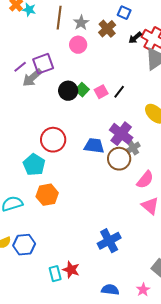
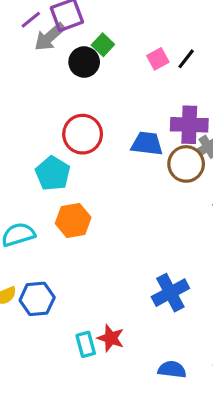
green square: (82, 90) -> (103, 45), moved
black circle: (68, 91) -> (84, 62), moved
purple cross: (121, 134) -> (189, 125), turned -35

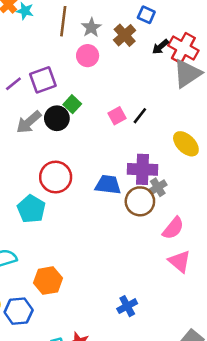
gray arrow: (50, 37) -> (29, 122), moved
orange hexagon: (73, 220) -> (48, 281), moved
blue cross: (170, 293) -> (127, 306), size x0.7

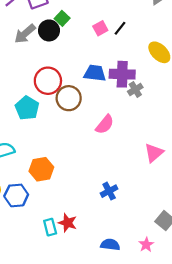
blue trapezoid: (108, 185) -> (95, 73), moved
brown circle: (140, 201) -> (69, 98), moved
pink semicircle: (173, 228) -> (105, 124), moved
pink triangle: (180, 261) -> (154, 153), turned 40

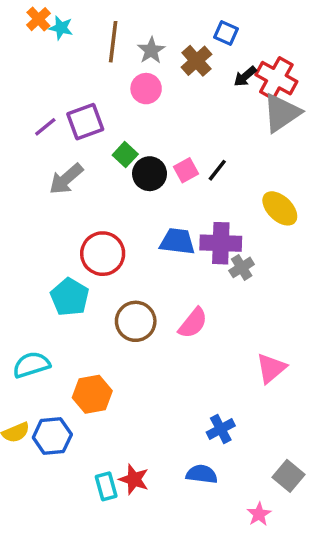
black circle: (49, 30) -> (150, 174), moved
brown circle: (69, 98) -> (136, 321), moved
blue cross: (109, 191) -> (221, 429), moved
blue semicircle: (110, 245) -> (202, 474), moved

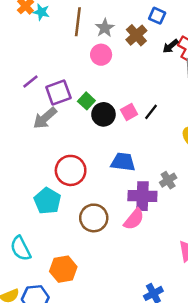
purple square: (85, 122) -> (58, 92), moved
purple cross: (221, 243) -> (142, 196), moved
cyan semicircle: (31, 365) -> (21, 248), turned -100

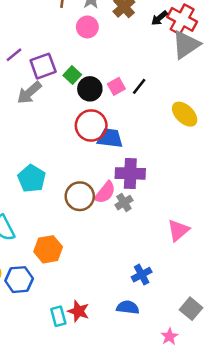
red circle: (71, 170) -> (91, 125), moved
gray cross: (168, 180) -> (124, 203), moved
pink semicircle: (134, 219) -> (105, 192), moved

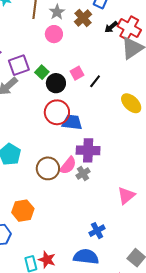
pink square: (116, 86) -> (77, 73), moved
blue semicircle: (128, 307) -> (86, 257), size x1.4

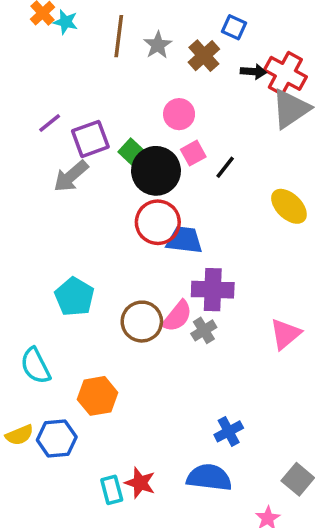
black arrow: (111, 27) -> (253, 72), turned -136
pink circle: (54, 34) -> (179, 114), moved
black circle: (56, 83) -> (156, 171), size x1.4
pink triangle: (126, 196) -> (285, 334), moved

